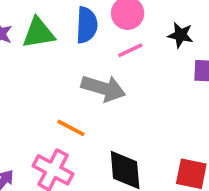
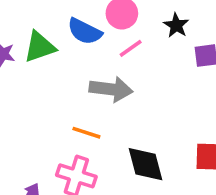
blue semicircle: (87, 25) -> (85, 31), turned 124
black star: (180, 35) -> (176, 25), turned 30

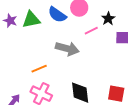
pink line: (131, 48) -> (91, 31), moved
orange line: (86, 133) -> (39, 69), moved, turned -49

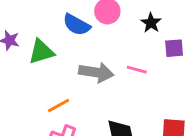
green triangle: (31, 20) -> (41, 52), moved
pink line: (91, 31) -> (137, 70), moved, turned 48

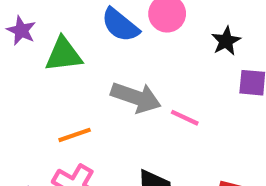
pink line: (137, 70) -> (185, 118), moved

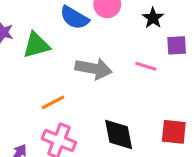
pink line: (185, 118) -> (146, 66), moved

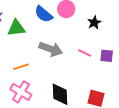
purple square: (177, 45) -> (107, 56), moved

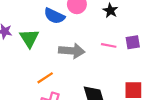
green triangle: (16, 28) -> (29, 38), turned -42

